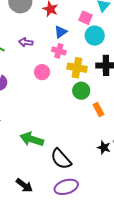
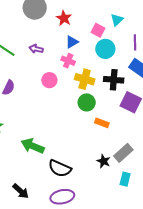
orange rectangle: (98, 110) -> (102, 123), turned -48
black semicircle: (61, 159) -> (60, 168), turned -30

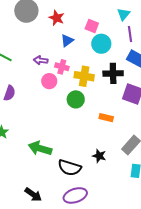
cyan triangle: (117, 20) -> (124, 14), moved
purple arrow: (36, 49) -> (41, 60), moved
pink cross: (68, 61) -> (62, 67), moved
green circle: (87, 102) -> (76, 99), moved
black star: (104, 161) -> (99, 156), moved

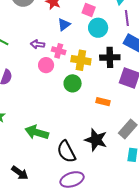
black star: (99, 156) -> (96, 140), size x1.6
black semicircle: (70, 168) -> (66, 152), turned 45
black arrow: (33, 195) -> (20, 173), moved

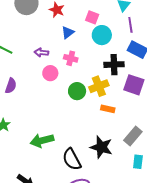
pink cross: (59, 51) -> (71, 58), moved
yellow cross: (81, 60) -> (99, 86), moved, turned -30
green arrow: (37, 132) -> (42, 141), turned -30

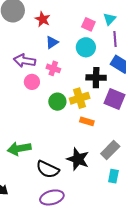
pink square: (92, 17) -> (88, 24), moved
purple arrow: (41, 52) -> (24, 61), size x1.5
black semicircle: (72, 159) -> (48, 169), turned -40

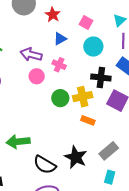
pink square: (88, 24) -> (86, 23), moved

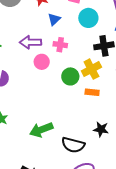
orange rectangle: (88, 120) -> (92, 92), moved
black star: (76, 157) -> (101, 129), size x0.7

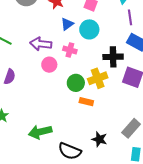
cyan circle: (88, 18) -> (89, 29), moved
orange rectangle: (92, 92) -> (86, 102), moved

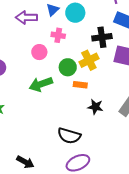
purple arrow: (41, 44) -> (26, 17), moved
green arrow: (40, 132) -> (41, 84), moved
black star: (99, 139) -> (95, 107), moved

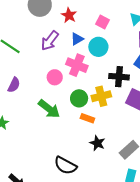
purple arrow: (26, 17) -> (50, 41), turned -65
pink cross: (58, 35) -> (77, 65), size x1.5
green arrow: (41, 84) -> (49, 109), turned -135

